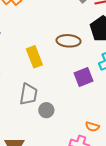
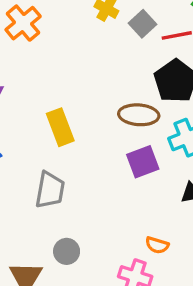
brown ellipse: (69, 41) -> (139, 115), moved
gray circle: (46, 110) -> (67, 251), moved

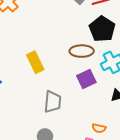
gray trapezoid: (50, 190) -> (53, 102), moved

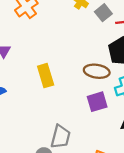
gray trapezoid: (53, 102) -> (61, 137), moved

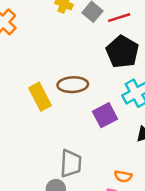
brown ellipse: (97, 71) -> (73, 85), moved

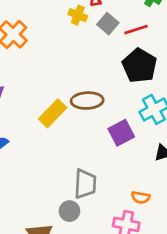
yellow rectangle: (40, 97) -> (53, 113), turned 72

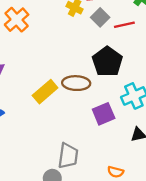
black pentagon: (140, 66) -> (107, 62), moved

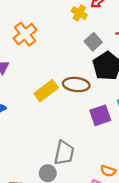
gray square: (100, 17) -> (93, 42), moved
orange cross: (17, 20) -> (25, 34), moved

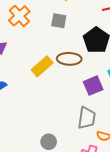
gray square: (93, 42) -> (59, 21), moved, turned -35
gray trapezoid: (64, 153) -> (87, 118), moved

